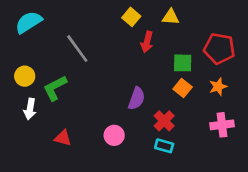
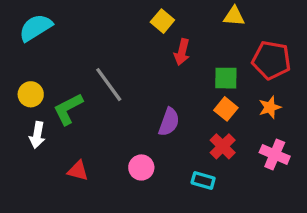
yellow triangle: (171, 17) -> (234, 16), moved
gray line: (77, 49) -> (109, 85), moved
red cross: (164, 121) -> (223, 146), moved
pink cross: (222, 125) -> (275, 154), turned 30

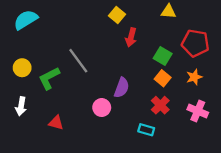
green square: (226, 78) -> (163, 56), turned 30
white arrow: (37, 135) -> (21, 106), moved
pink circle: (141, 167) -> (102, 108), moved

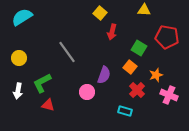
orange star: (194, 77) -> (156, 75), moved
green L-shape: (49, 78) -> (42, 83), moved
orange square: (163, 78) -> (130, 67), moved

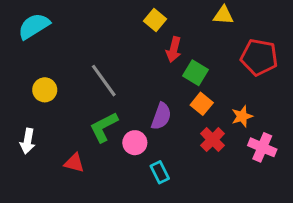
green square: (139, 48) -> (195, 73), moved
yellow circle: (19, 58) -> (45, 90), moved
green L-shape: (42, 83) -> (104, 127), moved
cyan rectangle: (125, 111) -> (160, 172), moved, turned 48

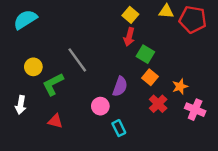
yellow square: (155, 20) -> (130, 15), moved
red pentagon: (259, 57) -> (193, 19), moved
green L-shape: (104, 127) -> (53, 84), moved

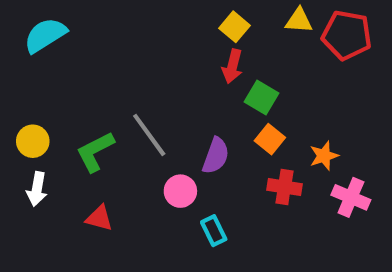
gray line: (77, 60) -> (149, 135), moved
yellow circle: (33, 67) -> (33, 141), moved
red cross: (158, 104) -> (284, 187), turned -36

